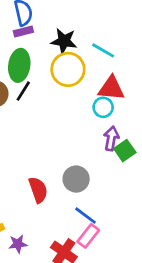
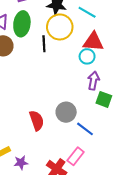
black line: (23, 91) -> (44, 44), moved, turned -35
green square: (125, 151) -> (104, 99), moved, turned -35
blue line: (86, 216) -> (85, 129), moved

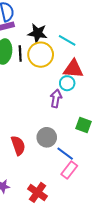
black line: (44, 44) -> (20, 54), moved
purple arrow: (93, 81) -> (56, 99), moved
pink rectangle: (76, 156) -> (69, 170), moved

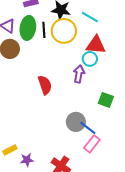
gray circle: (47, 137) -> (76, 122), moved
red semicircle: (18, 145) -> (45, 85), moved

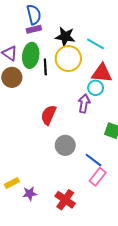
black line: (44, 30) -> (45, 67), moved
red semicircle: (45, 85) -> (48, 115), turned -138
gray circle: (76, 122) -> (65, 145), moved

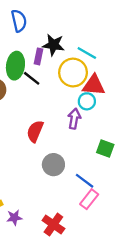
purple rectangle: (34, 29) -> (38, 56), moved, turned -64
yellow circle: (68, 59) -> (73, 73), moved
black line: (45, 67) -> (32, 78), turned -49

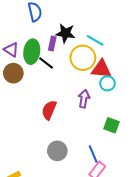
cyan circle: (87, 101) -> (107, 83), moved
gray circle: (53, 165) -> (57, 151), moved
blue line: (85, 181) -> (93, 154), turned 30

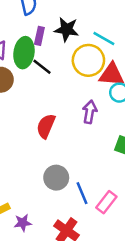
purple rectangle: (52, 43) -> (39, 36), moved
blue line: (93, 154) -> (82, 193), moved

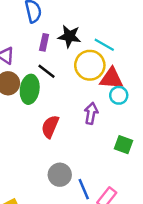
green ellipse: (24, 53) -> (30, 89), moved

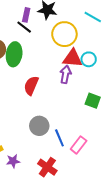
cyan line: (104, 45) -> (93, 17), moved
black line: (47, 71) -> (24, 27), moved
red triangle: (111, 78) -> (73, 58), moved

